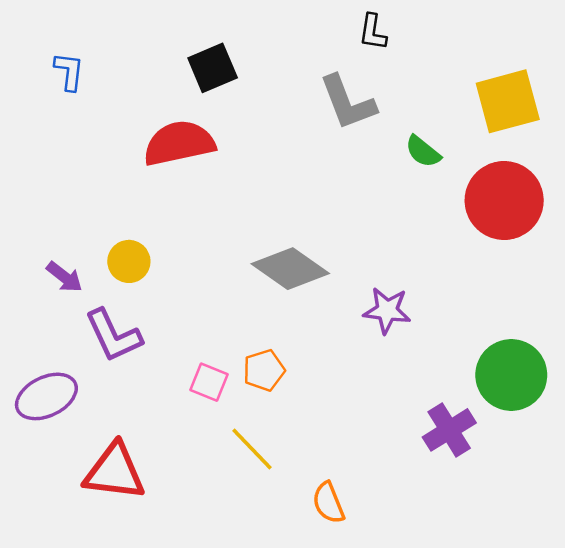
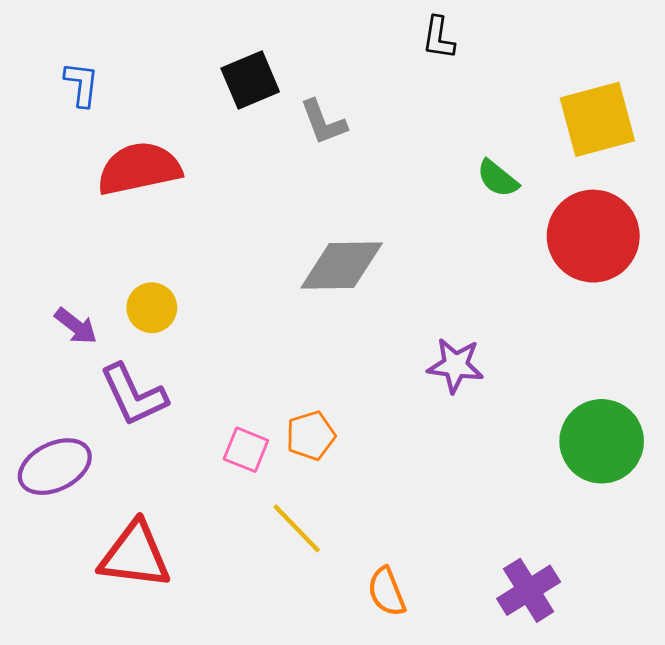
gray L-shape: (348, 103) -> (323, 122), moved, size x0.7
red semicircle: (179, 143) -> (139, 169), moved
gray diamond: (290, 269) -> (342, 266), moved, turned -36
purple cross: (449, 430) -> (529, 590), moved

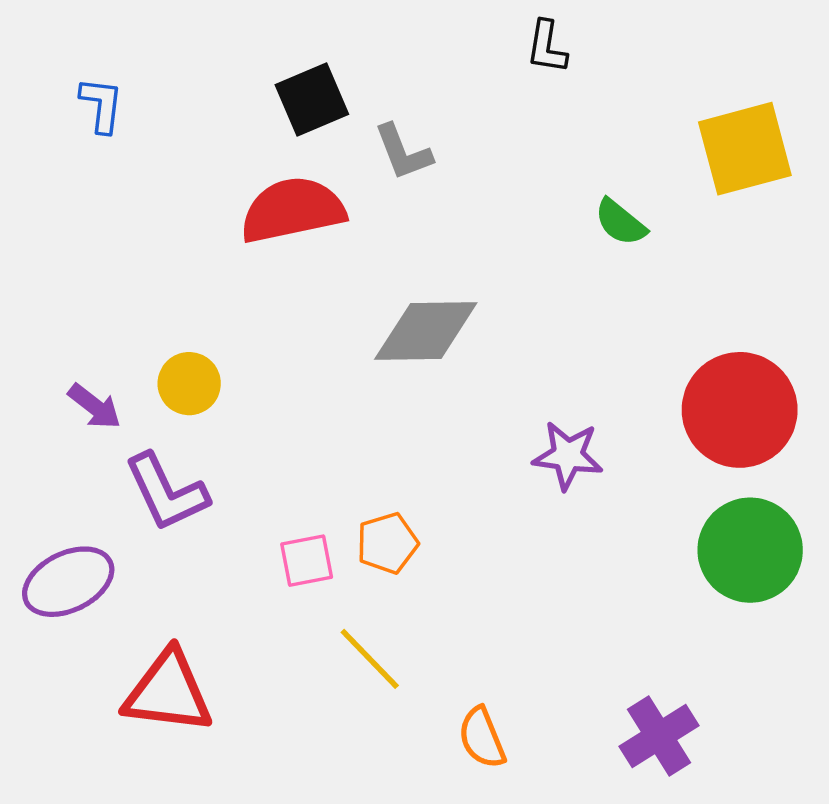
red semicircle: (139, 169) -> (293, 210), moved
red circle: (593, 236) -> (740, 410), moved
pink square: (246, 450) -> (307, 561), turned -33

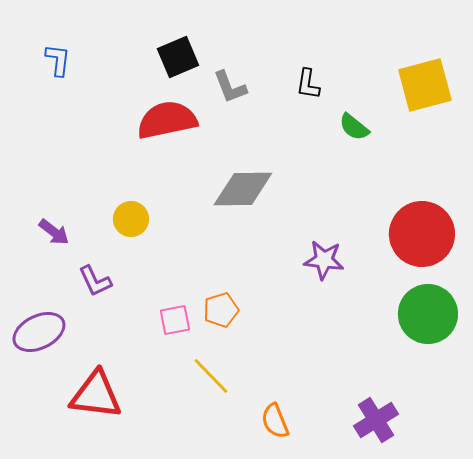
black L-shape: (547, 47) -> (308, 84), moved
yellow circle: (189, 384) -> (131, 219), moved
purple L-shape: (166, 492) -> (95, 281), size x0.7

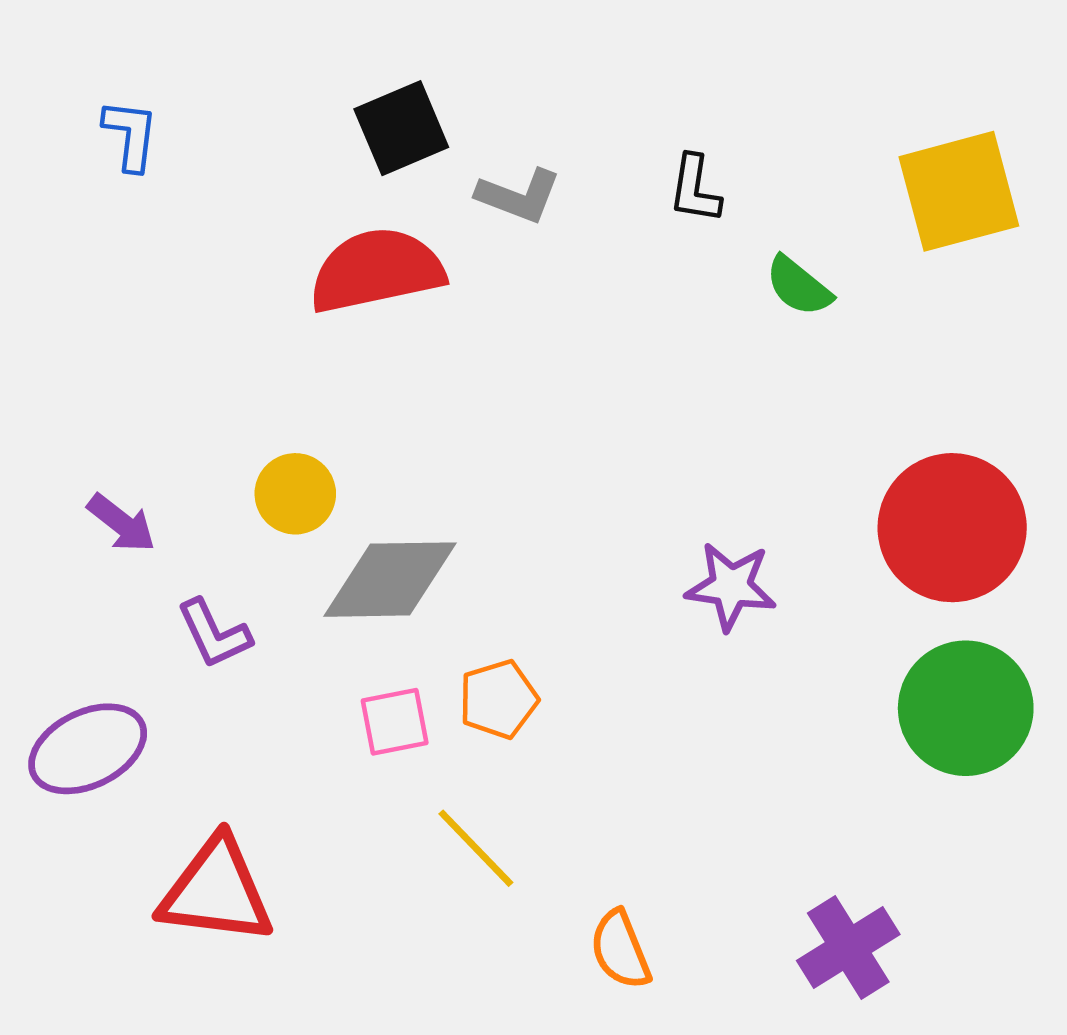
gray L-shape: (230, 87) -> (519, 196), turned -48
gray diamond: (243, 189) -> (390, 580), moved

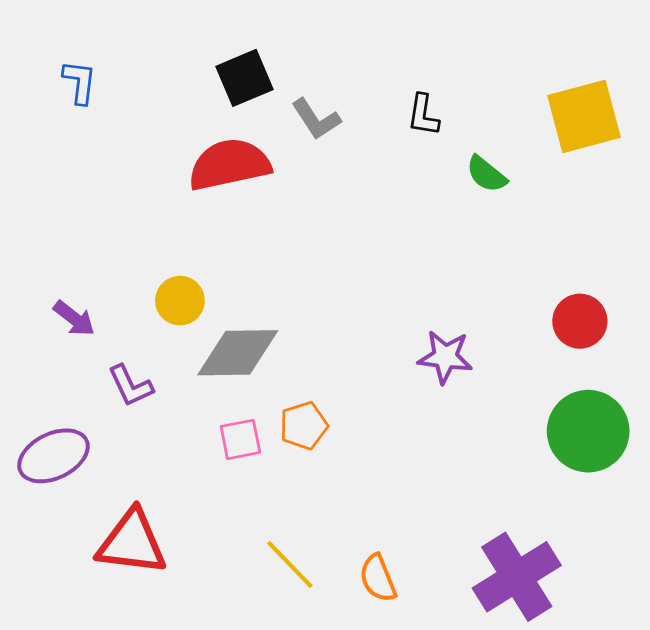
gray L-shape: (519, 196) -> (316, 119), turned 36
red circle: (952, 528) -> (580, 321), size x0.6
yellow line: (476, 848) -> (290, 564), moved
purple cross: (848, 947) -> (517, 577), size x1.4

